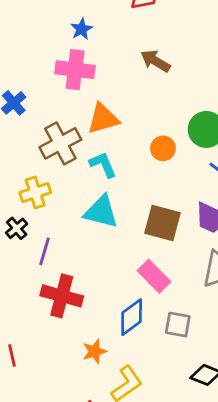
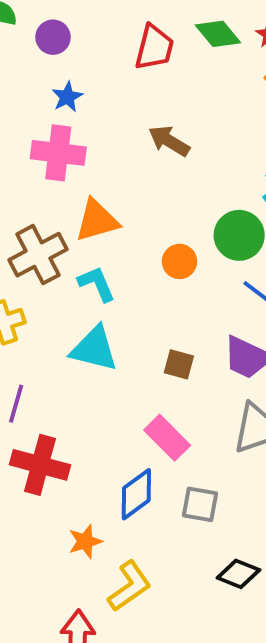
brown square: (163, 223) -> (179, 364), size x0.6

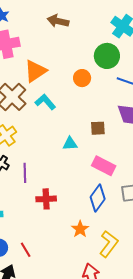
cyan triangle: (94, 349) -> (70, 144), moved, size x0.6
red cross: (40, 465) -> (46, 199), size x0.7

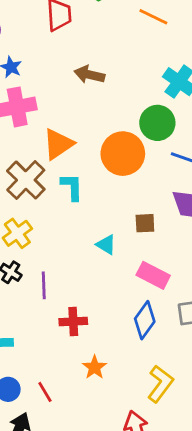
orange circle: (82, 78) -> (123, 154), size x1.8
cyan L-shape: (45, 102) -> (72, 187), turned 40
cyan triangle: (70, 144) -> (106, 245), turned 35
orange star: (80, 229) -> (95, 367), moved

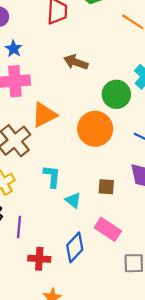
green circle: (157, 123) -> (116, 94), moved
cyan L-shape: (72, 187) -> (52, 176), moved
blue diamond: (145, 320) -> (75, 247), moved

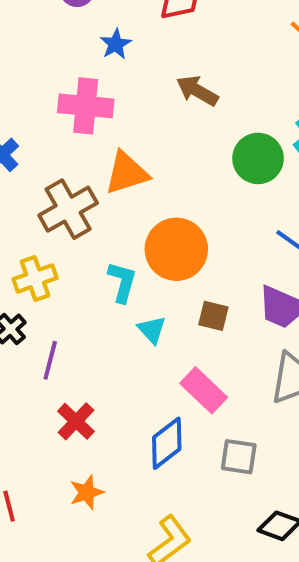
blue star: (14, 49) -> (116, 44), moved
orange circle: (95, 129) -> (176, 249), moved
blue diamond: (75, 247) -> (167, 443), moved
red cross: (39, 259) -> (76, 421), turned 30

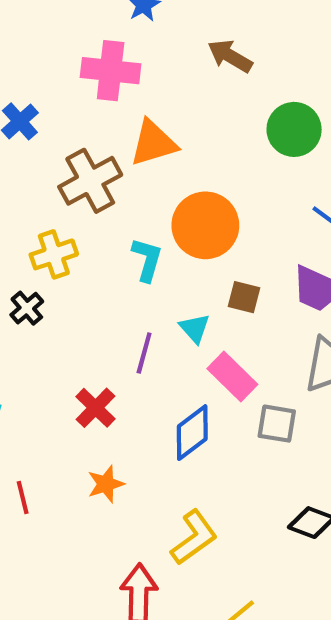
cyan triangle: (152, 330) -> (195, 328), moved
purple line: (50, 360) -> (144, 353), moved
gray square: (239, 457) -> (277, 424), moved

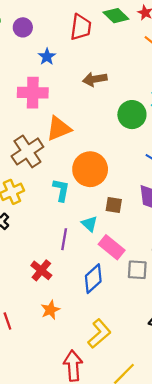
brown arrow: (230, 56) -> (95, 79), turned -35

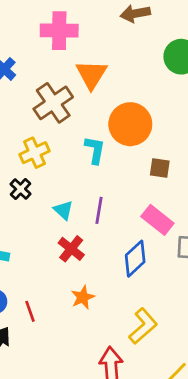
orange triangle: (59, 129) -> (91, 74), turned -36
cyan triangle: (89, 224) -> (63, 210), moved

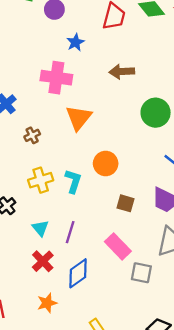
brown cross: (53, 103) -> (32, 135), moved, size x0.5
orange circle: (130, 124) -> (106, 164), size x0.7
yellow cross: (35, 153) -> (41, 180), moved
blue diamond: (135, 259) -> (78, 273), moved

